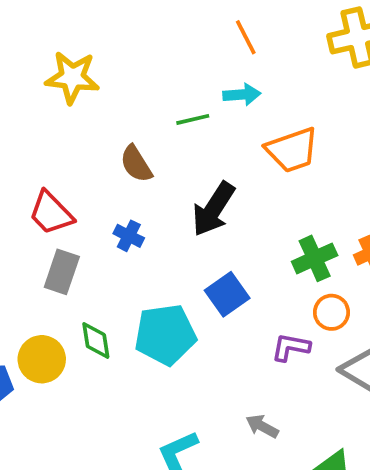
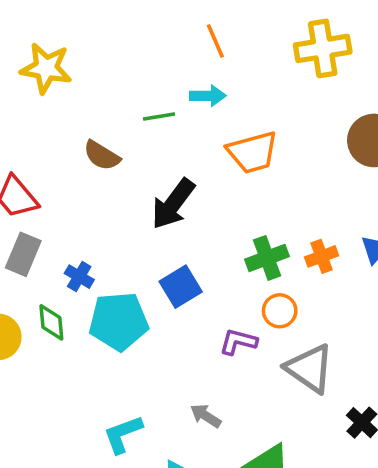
brown semicircle: (136, 164) -> (102, 155), turned -30
blue cross: (129, 236) -> (79, 277), moved

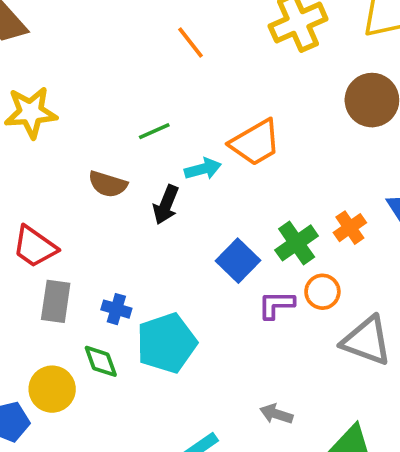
cyan arrow: (208, 96) -> (203, 169), moved
black arrow: (173, 204) -> (166, 205), moved, size x0.7
blue square: (181, 287) -> (238, 261), moved
purple L-shape: (238, 342) -> (276, 305), moved

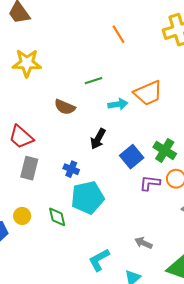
black arrow: (166, 205) -> (98, 139), moved
green cross: (297, 243) -> (165, 150), turned -30
blue cross: (116, 309) -> (71, 169), moved
green diamond: (101, 361) -> (57, 217), moved
yellow circle: (52, 389) -> (22, 216), size x0.7

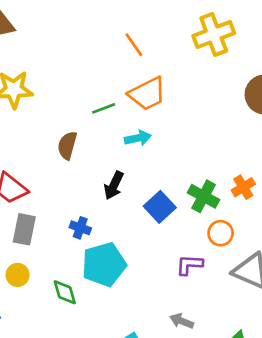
orange trapezoid: (148, 93) -> (147, 94), moved
brown semicircle: (65, 107) -> (67, 145), turned 85
purple L-shape: (150, 183) -> (189, 265), moved
yellow circle: (22, 216) -> (18, 275), moved

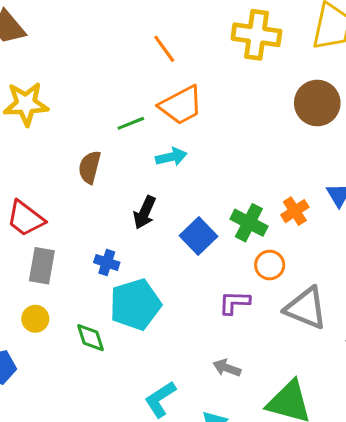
yellow cross: (214, 35) -> (256, 35), turned 30

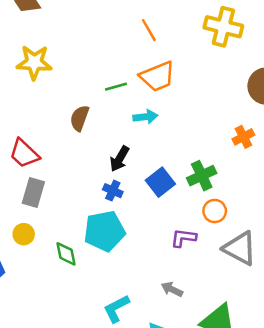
orange cross: (295, 211) -> (243, 137), moved
green cross: (249, 223) -> (202, 176), turned 32
blue cross: (107, 262) -> (113, 191), moved

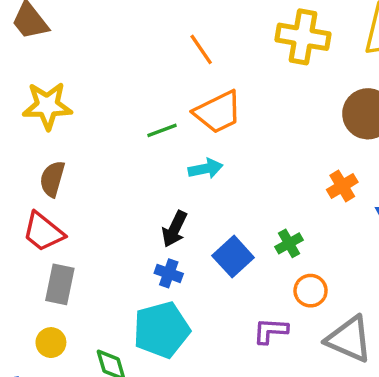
brown semicircle: (80, 118) -> (52, 179), moved
green cross: (202, 176) -> (289, 243), size x0.7

